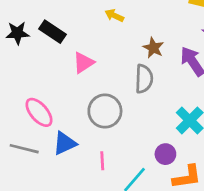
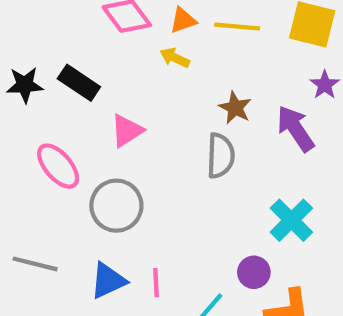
gray circle: (105, 111) -> (116, 206), moved
pink ellipse: (39, 112) -> (58, 166), moved
blue triangle: (65, 143) -> (108, 281), moved

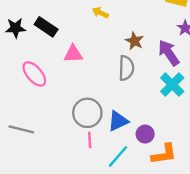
pink triangle: (127, 131) -> (73, 54), turned 30
gray circle: (116, 206) -> (87, 113), moved
cyan cross: (291, 220) -> (172, 85), moved
blue triangle: (108, 281) -> (118, 121), moved

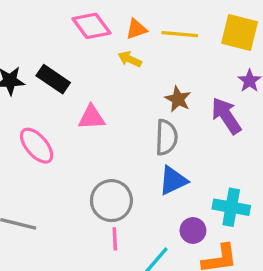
cyan cross: (172, 85) -> (231, 207), moved, turned -35
blue triangle: (118, 121) -> (173, 181), moved

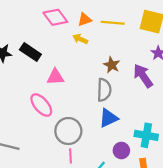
pink ellipse: (37, 146) -> (41, 105), moved

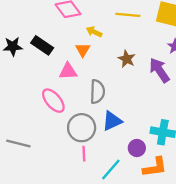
orange triangle: (85, 19) -> (83, 50), moved, turned -40
gray semicircle: (104, 90) -> (97, 92), moved
blue triangle: (108, 118) -> (112, 121), moved

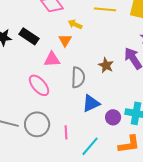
brown star: (127, 59) -> (106, 65), moved
gray circle: (82, 128) -> (37, 124), moved
purple circle: (137, 148) -> (113, 117), moved

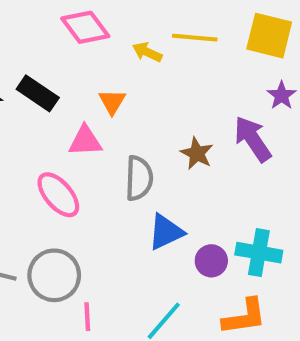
yellow arrow: (75, 24) -> (147, 52), moved
pink line: (66, 132) -> (87, 317), moved

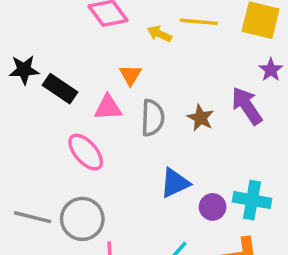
black rectangle: (38, 93) -> (60, 89), moved
gray semicircle: (139, 178) -> (153, 118), moved

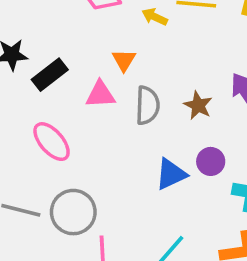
black rectangle: (60, 89) -> (50, 75), turned -72
pink ellipse: (86, 152) -> (52, 142), moved
purple circle: (213, 207) -> (211, 161), moved

